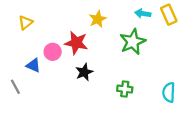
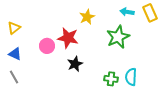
yellow triangle: (26, 23) -> (14, 28), moved
blue triangle: (33, 65) -> (15, 54), moved
cyan semicircle: (169, 92) -> (131, 77), moved

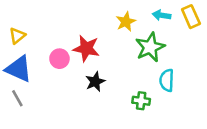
yellow star: (87, 17) -> (126, 22), moved
blue triangle: (15, 54) -> (19, 69), size x1.6
cyan semicircle: (131, 77) -> (167, 80), moved

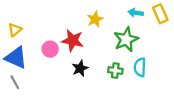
yellow star: (126, 22) -> (95, 19), moved
green cross: (141, 101) -> (115, 70), moved

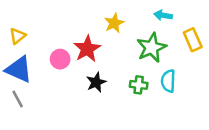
yellow rectangle: (160, 14) -> (193, 40), moved
red star: (73, 41) -> (87, 49), turned 30

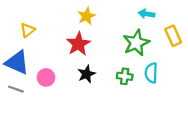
yellow star: (114, 23) -> (86, 16), moved
yellow triangle: (18, 36) -> (28, 30), moved
pink circle: (60, 59) -> (46, 77), moved
gray line: (18, 99) -> (16, 89), turned -42

